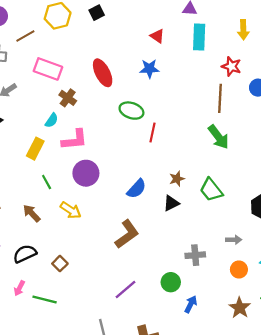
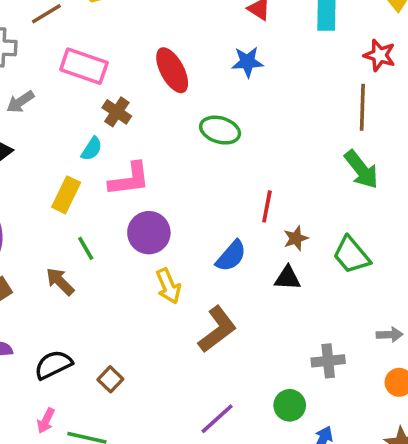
red line: (152, 132) -> (267, 206), moved
black triangle: (171, 203) -> (288, 278), turned 30
yellow arrow: (71, 210) -> (168, 286), moved, turned 35
brown arrow: (32, 213) -> (60, 282), moved

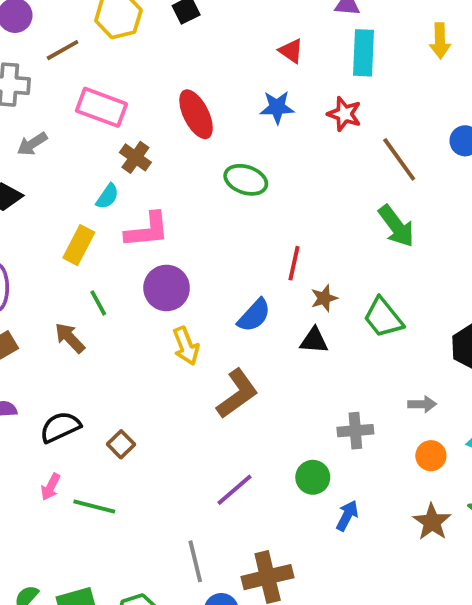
red star: (380, 55) -> (344, 114), moved
brown line: (362, 107) -> (399, 159), turned -39

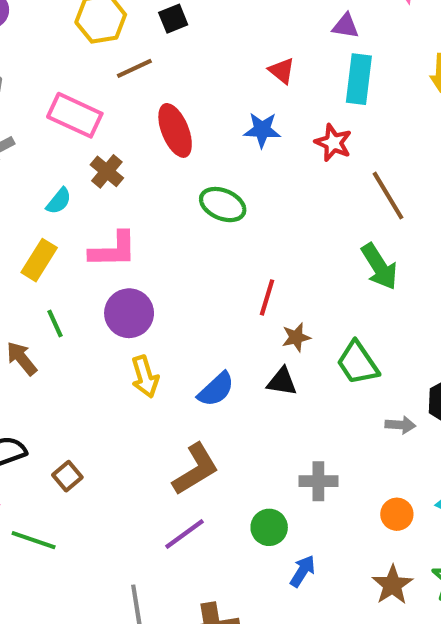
brown line: (63, 50) -> (134, 68), moved
cyan semicircle: (107, 196) -> (59, 201), moved
blue semicircle: (254, 315) -> (216, 389), moved
brown L-shape: (237, 394) -> (196, 469), moved
gray arrow: (422, 404) -> (400, 425), moved

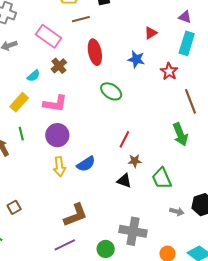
red triangle: (282, 71) -> (151, 33), turned 40
blue semicircle: (216, 389) -> (86, 164), moved
gray cross: (318, 481) -> (133, 231), size x1.5

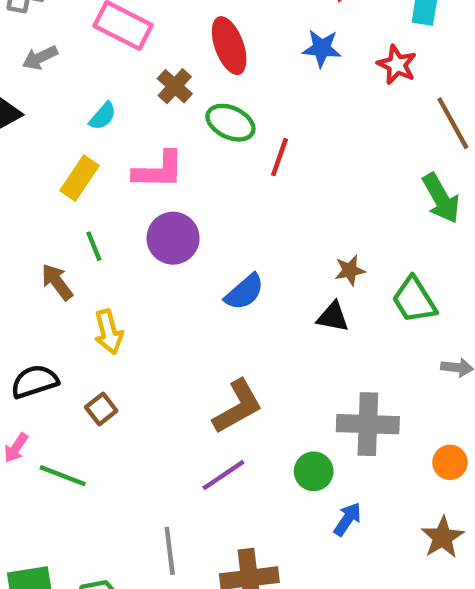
brown cross: (59, 66) -> (175, 86), moved
green ellipse: (111, 91) -> (230, 123), moved
red line: (124, 139) -> (280, 157), moved
yellow arrow: (59, 167) -> (109, 332), moved

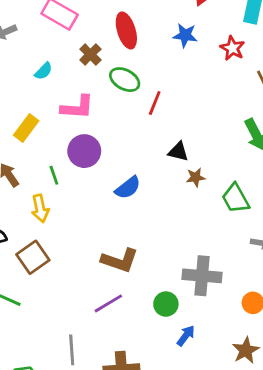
yellow rectangle: (79, 178) -> (26, 128), moved
green line: (94, 246) -> (54, 175), moved
black triangle: (333, 317) -> (178, 152), moved
brown L-shape: (238, 407) -> (120, 260), turned 45
brown square: (101, 409) -> (33, 257), size x1.6

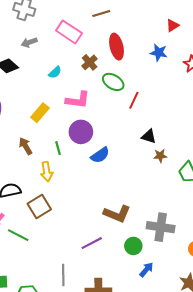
blue semicircle: (128, 188) -> (100, 155), moved
brown L-shape: (120, 260) -> (117, 214), moved

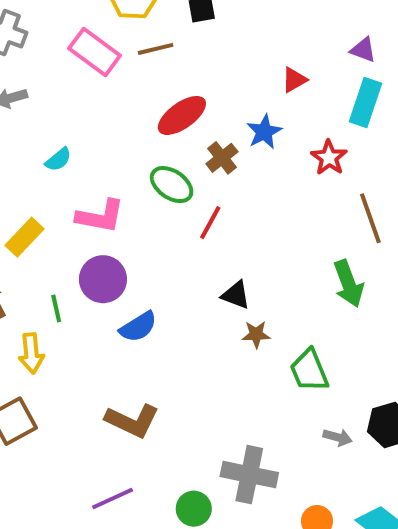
pink rectangle: (69, 32) -> (95, 52), moved
red ellipse: (116, 47) -> (182, 115), turned 65
blue star: (159, 53) -> (264, 132), turned 30
brown cross: (90, 62) -> (222, 158), moved
brown L-shape: (117, 214) -> (132, 421), moved

